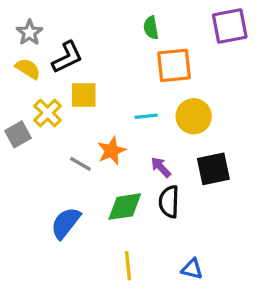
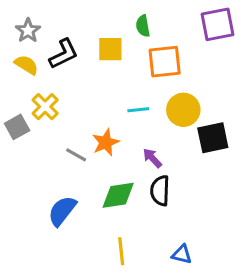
yellow square: (84, 95) -> (110, 49), moved
black square: (213, 169) -> (213, 138), moved

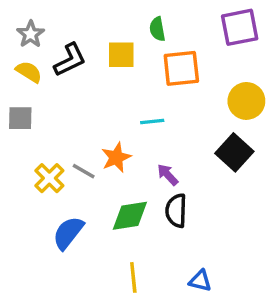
yellow cross: (45, 107) -> (49, 178), moved
yellow circle: (183, 110) -> (246, 101), moved
gray square: (17, 127) -> (20, 118), moved, turned 30
black square: (213, 138) -> (234, 152), turned -36

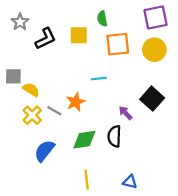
yellow semicircle: (29, 72) -> (31, 90), moved
yellow circle: (246, 101) -> (154, 50), moved
purple arrow: (168, 175) -> (125, 113), moved

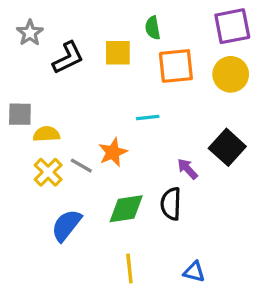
yellow semicircle: (31, 90) -> (46, 134), turned -35

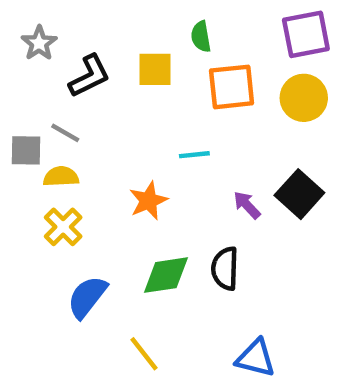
gray line: (81, 166) -> (65, 133), moved
purple arrow: (188, 169) -> (247, 205), moved
yellow line: (129, 268) -> (144, 354), moved, turned -32
blue triangle: (194, 272) -> (256, 358), size x1.4

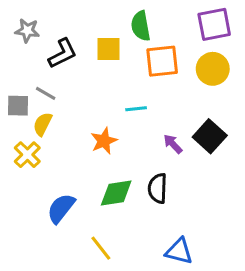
green semicircle: (201, 37) -> (141, 26), size x1.4
gray star: (39, 43) -> (27, 31), turned -30
yellow semicircle: (61, 177) -> (43, 124), turned -60
yellow cross: (63, 227) -> (27, 155), moved

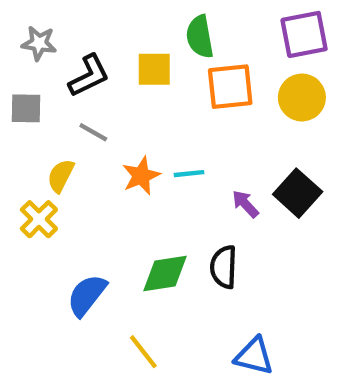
gray line: (46, 93) -> (93, 132), moved
gray square: (18, 106) -> (26, 108), moved
cyan line: (136, 109) -> (189, 174), moved
orange star: (104, 141) -> (141, 176), moved

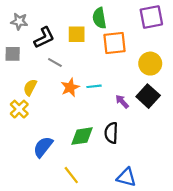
yellow circle: (302, 97) -> (150, 64), moved
gray line: (93, 132) -> (55, 62), moved

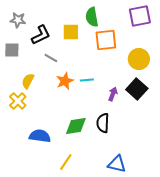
purple arrow: (122, 101) -> (113, 94), turned 64
blue semicircle: (43, 147) -> (40, 136), turned 60
yellow line: (71, 175) -> (66, 162), turned 72

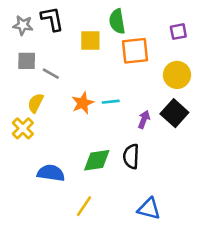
purple square: (140, 16) -> (178, 32), moved, size x0.6
black L-shape: (41, 35) -> (52, 19), moved, turned -75
gray square: (12, 50) -> (27, 61), moved
gray line: (51, 58) -> (51, 74), moved

